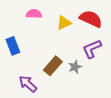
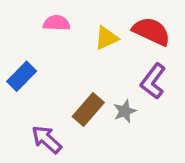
blue rectangle: (13, 46) -> (22, 76), turned 66
purple L-shape: (92, 49) -> (153, 81), turned -30

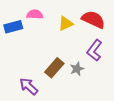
blue rectangle: (22, 76) -> (13, 27), moved, turned 30

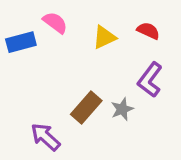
pink semicircle: (35, 14) -> (55, 23), turned 35
red semicircle: (93, 20) -> (148, 31), size x0.6

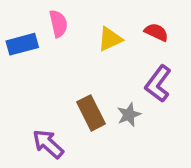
pink semicircle: (55, 23) -> (58, 24), turned 40
brown rectangle: (86, 108) -> (91, 113), turned -68

